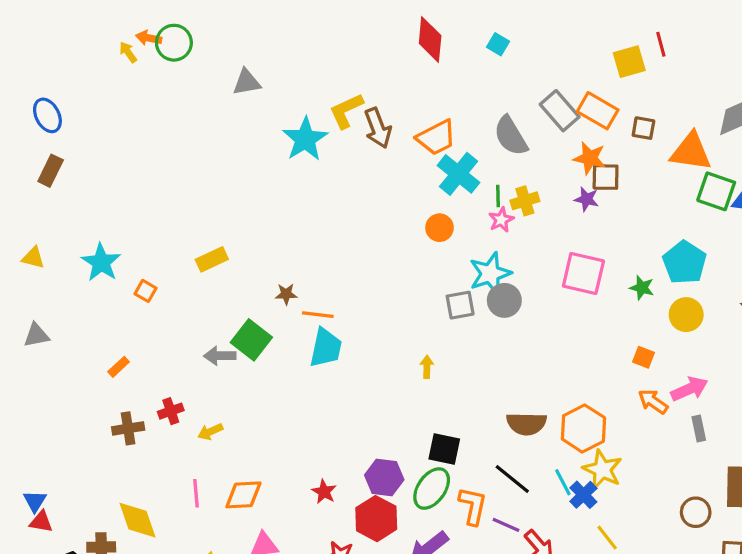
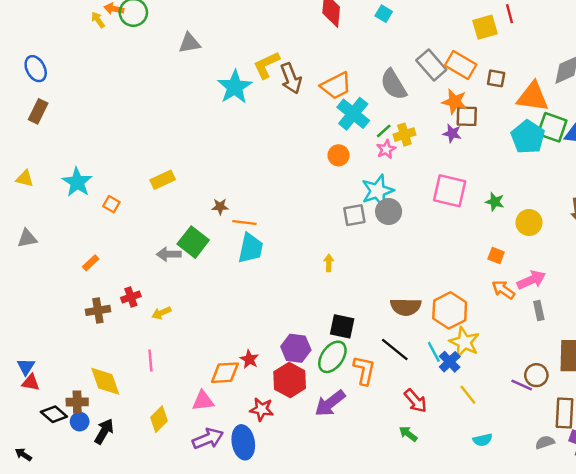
green line: (498, 196) -> (384, 131), turned 49
cyan pentagon: (685, 262) -> (528, 137), moved
orange diamond: (243, 495) -> (225, 373), moved
purple line: (506, 525) -> (522, 385), moved

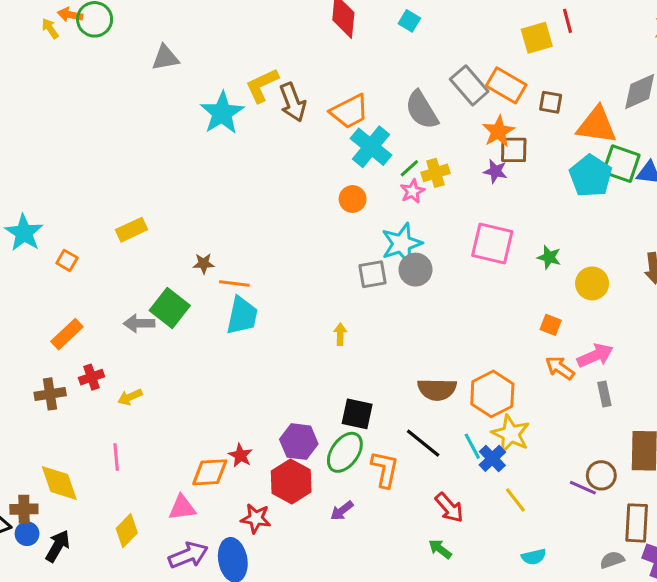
orange star: (455, 102) -> (498, 131), turned 30
orange rectangle: (91, 263) -> (67, 334), moved, size x1.5
purple arrow: (330, 403) -> (342, 511), size x0.6

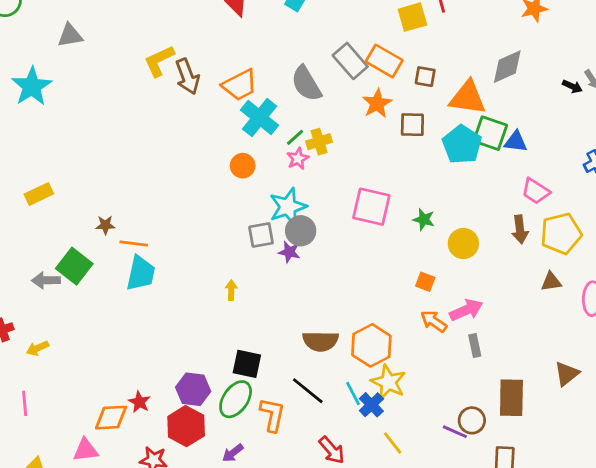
cyan star: (222, 113) -> (32, 86), moved
brown square: (514, 150) -> (412, 125), moved
purple star: (495, 171) -> (289, 252), moved

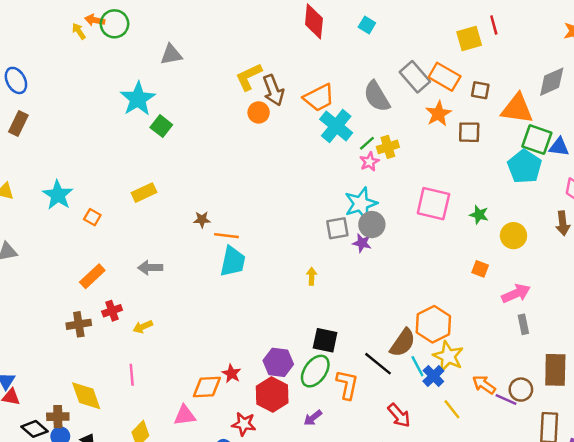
cyan pentagon: (462, 144) -> (525, 167), moved
orange circle: (243, 166) -> (259, 112), moved
green square: (74, 266) -> (161, 126), moved, size x0.7
orange arrow: (434, 321) -> (484, 385), moved
brown semicircle: (320, 341) -> (403, 343), moved, turned -56

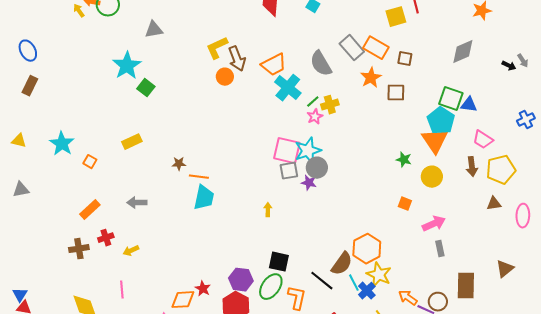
orange triangle: (517, 109) -> (435, 141), moved, turned 48
pink square: (433, 204) -> (287, 151), moved

